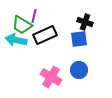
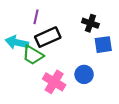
green trapezoid: (22, 25) -> (33, 55), moved
blue square: (79, 39) -> (103, 45), moved

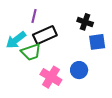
cyan arrow: (17, 42) -> (16, 40), turned -50
green trapezoid: (33, 55) -> (31, 52), turned -50

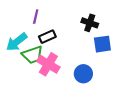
black rectangle: (45, 35) -> (47, 37), size x0.7
pink cross: (51, 77) -> (48, 64), moved

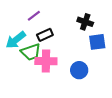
purple line: (36, 17) -> (34, 16), turned 40
pink cross: (48, 64) -> (46, 61), turned -30

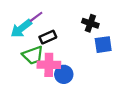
cyan arrow: (16, 40) -> (21, 29), moved
blue circle: (79, 70) -> (64, 74), moved

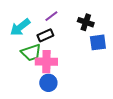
purple line: (36, 17) -> (51, 16), moved
blue circle: (64, 74) -> (48, 83), moved

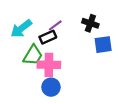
purple line: (51, 16) -> (55, 25), moved
green trapezoid: (31, 53) -> (33, 55), turned -40

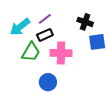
purple line: (55, 25) -> (45, 19), moved
pink cross: (49, 65) -> (61, 53), moved

